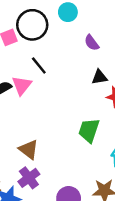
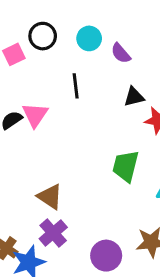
cyan circle: (68, 12) -> (89, 38), moved
black circle: (32, 25) -> (43, 36), size x0.7
black line: (39, 65) -> (76, 86), moved, turned 36

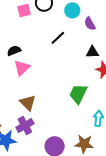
black line: (76, 86) -> (58, 38), turned 42
pink triangle: (35, 115) -> (22, 68), moved

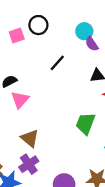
cyan circle: (72, 10) -> (84, 31), moved

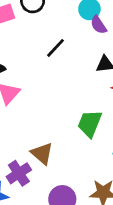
brown triangle: (30, 138) -> (42, 153), moved

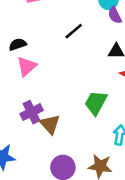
purple cross: (19, 173) -> (32, 112), moved

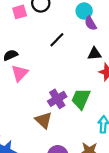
purple cross: (32, 112) -> (57, 99), moved

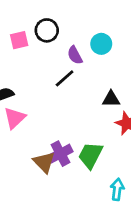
purple semicircle: (91, 23) -> (75, 55), moved
brown triangle: (44, 120) -> (44, 162), moved

